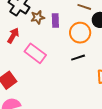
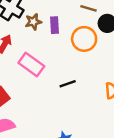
black line: (78, 58) -> (68, 84), moved

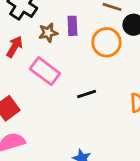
brown star: (33, 22) -> (48, 33), moved

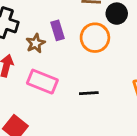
black line: (87, 94) -> (89, 93), turned 30

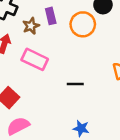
black line: (89, 93) -> (75, 84), moved

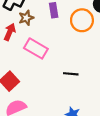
brown star: (31, 26) -> (26, 18), moved

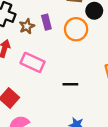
brown star: (26, 18) -> (27, 26), moved

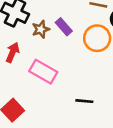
purple rectangle: (46, 22) -> (64, 27), turned -32

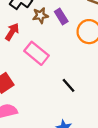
black line: (84, 101) -> (69, 85), turned 35

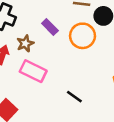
brown star: (40, 15) -> (25, 43), moved

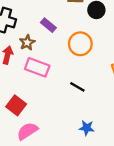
orange circle: (83, 36) -> (80, 44), moved

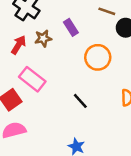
pink rectangle: (37, 67) -> (32, 79), moved

